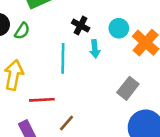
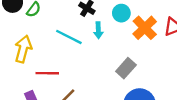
cyan line: (63, 58) -> (69, 37), turned -68

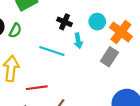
gray rectangle: (126, 68) -> (109, 57), moved

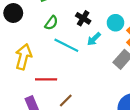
green semicircle: (15, 30) -> (51, 23), moved
cyan arrow: (78, 41) -> (94, 39), turned 48

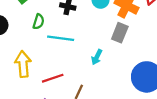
cyan arrow: (94, 39) -> (97, 57), moved

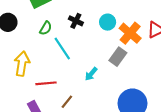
cyan line: (61, 38) -> (62, 48), turned 35

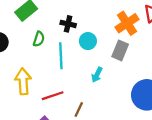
cyan circle: (108, 22) -> (88, 41), moved
orange cross: (130, 33) -> (127, 23), turned 30
cyan line: (62, 48) -> (61, 56), turned 45

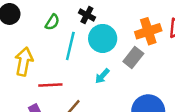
cyan circle: (88, 41) -> (103, 38), size x1.5

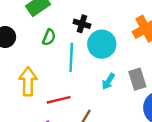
gray rectangle: (133, 58) -> (137, 79), moved, turned -45

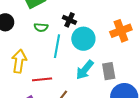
green semicircle: (49, 37) -> (41, 27), turned 64
cyan arrow: (108, 81) -> (85, 70), size x1.5

